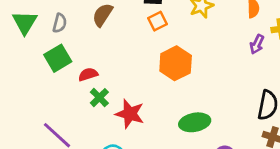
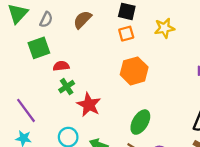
green ellipse: (195, 122) -> (140, 122), turned -60

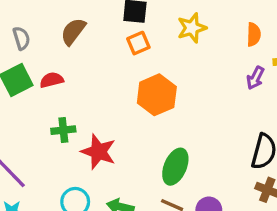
gray semicircle: (46, 20) -> (21, 38), turned -35
red semicircle: (61, 66) -> (52, 80), moved
green cross: (67, 87) -> (63, 130), turned 35

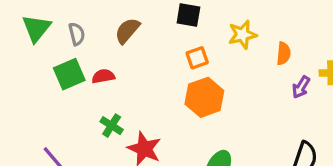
orange semicircle: (254, 34) -> (284, 53), moved
orange square: (138, 43) -> (197, 58), moved
green cross: (63, 130) -> (112, 126), turned 35

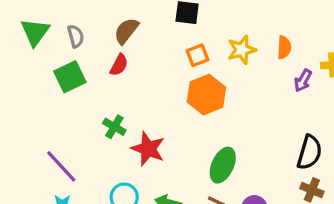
yellow star: (242, 35) -> (242, 50), moved
red semicircle: (103, 76) -> (119, 65), moved, turned 130

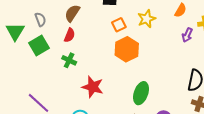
green triangle: (35, 32) -> (15, 31), moved
orange semicircle: (284, 47) -> (180, 10), moved, turned 32
green cross: (114, 127) -> (69, 60), moved

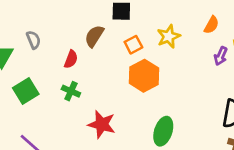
brown semicircle: (72, 13) -> (94, 36), moved
green square: (39, 46) -> (26, 91), moved

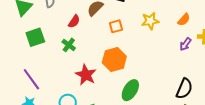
orange square: (133, 45) -> (116, 26), moved
orange hexagon: (144, 76) -> (114, 60), moved

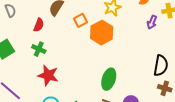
orange hexagon: (114, 60) -> (102, 33), moved
red star: (86, 75) -> (48, 75), moved

